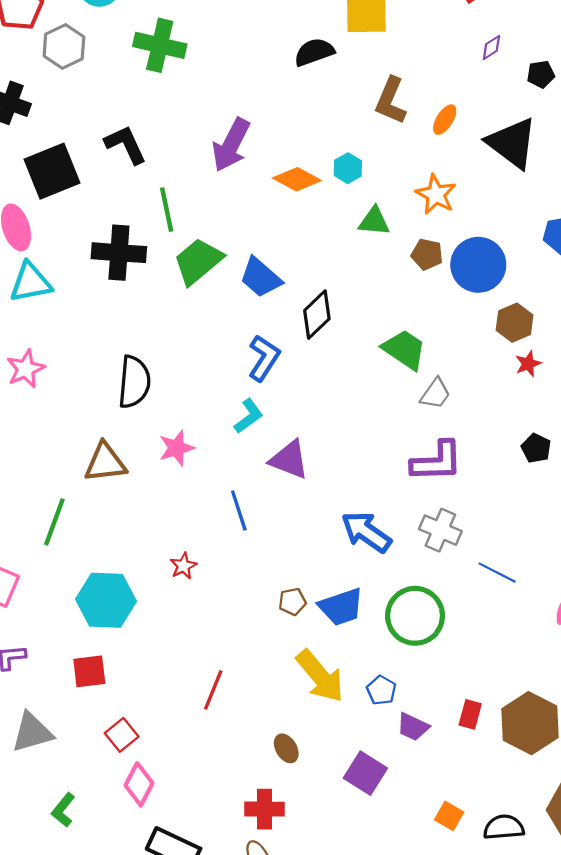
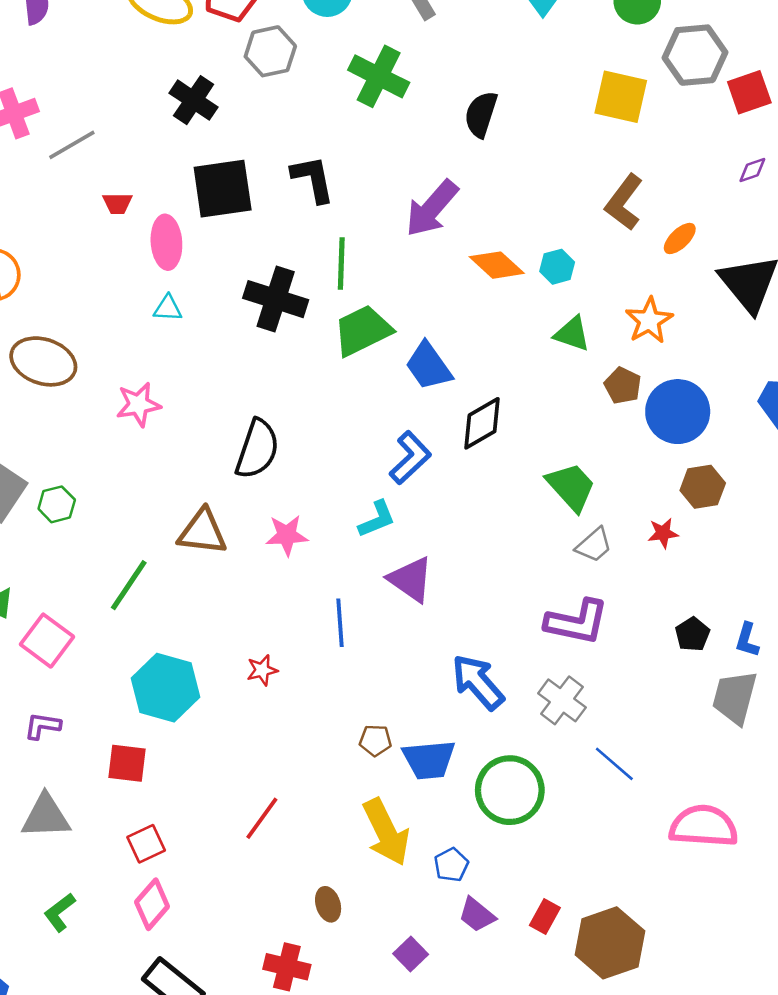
black semicircle: (314, 52) -> (481, 114), moved, turned -66
cyan triangle: (31, 282) -> (168, 308), size x0.6
red star: (528, 364) -> (663, 533), moved
purple square: (365, 773) -> (411, 954), size x0.7

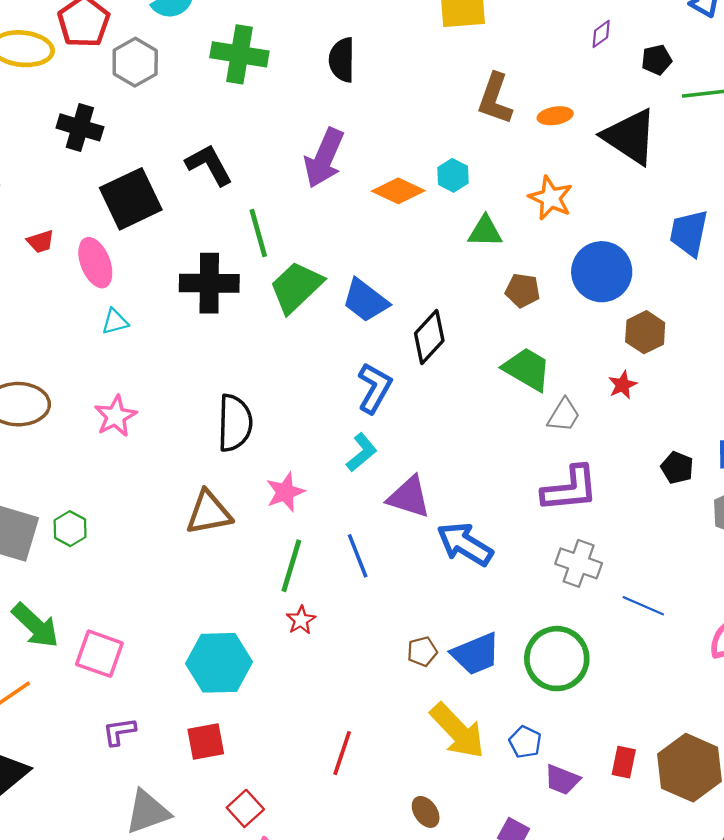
orange ellipse: (680, 238) -> (555, 116), turned 52
brown pentagon: (623, 386) -> (523, 290), moved
green line: (129, 585) -> (291, 566), moved
blue arrow: (478, 682) -> (465, 544), moved

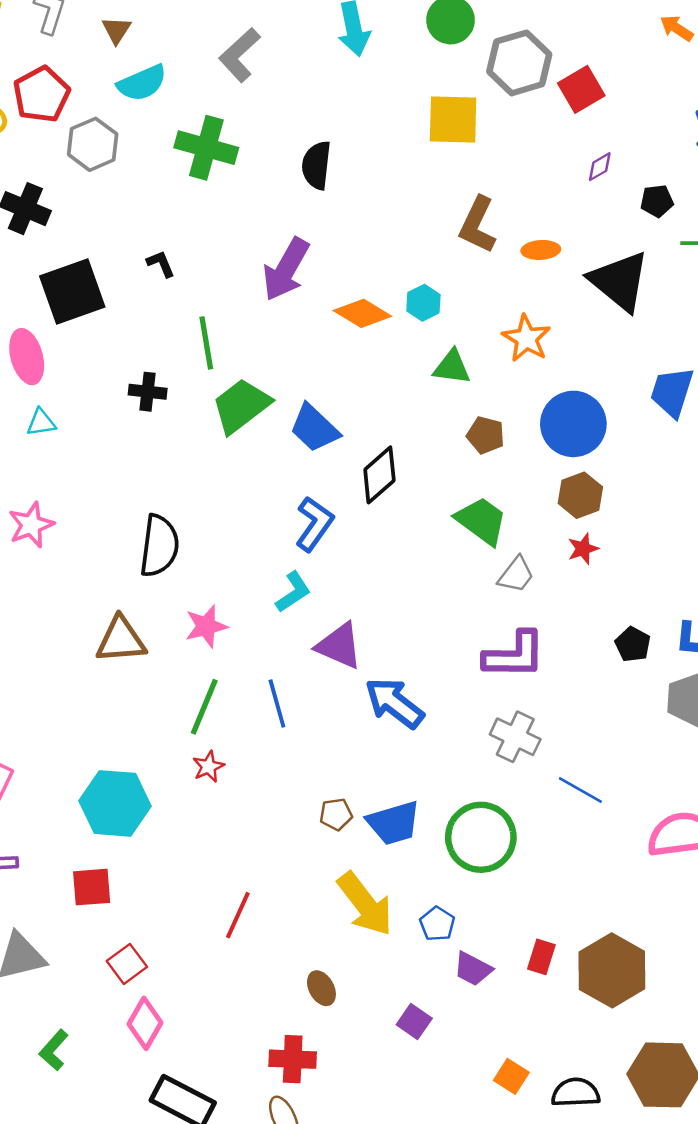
black L-shape: (209, 165) -> (161, 264), size x0.6
black cross: (209, 283) -> (148, 392), size x0.6
brown hexagon: (645, 332) -> (580, 495), moved

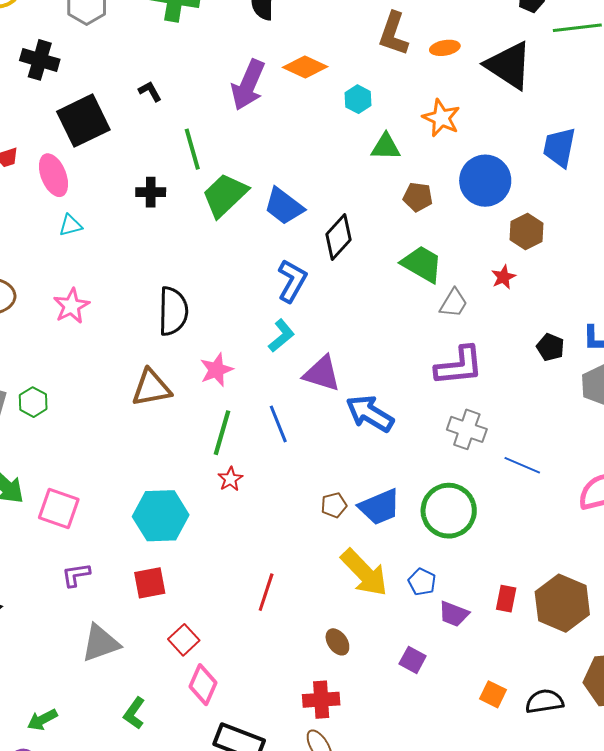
orange diamond: (362, 313) -> (305, 67), moved
brown hexagon: (580, 495) -> (527, 231), moved

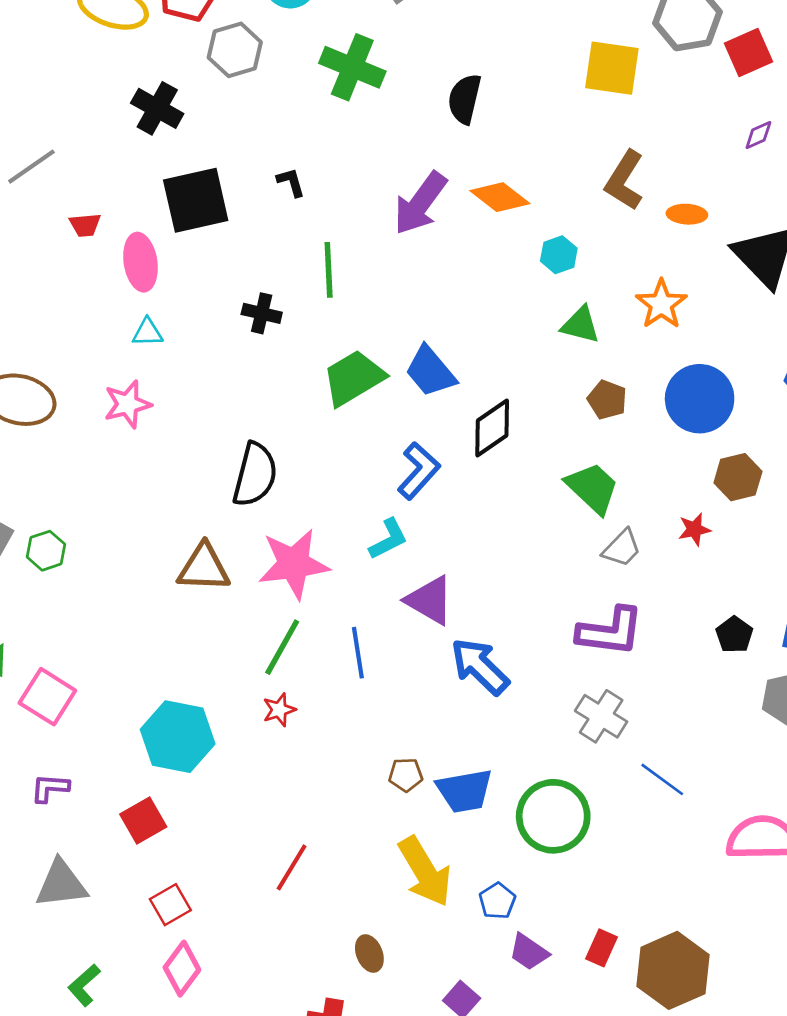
green trapezoid: (225, 195) -> (354, 378), moved
pink star: (71, 306) -> (128, 404), moved
pink star: (216, 370) -> (294, 564), size x1.6
red square: (150, 583) -> (143, 820), turned -32

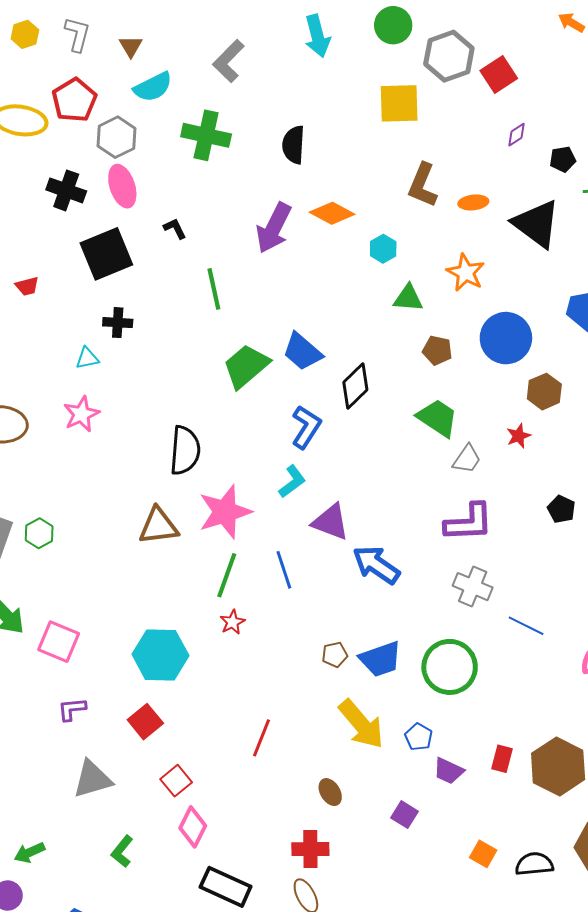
pink ellipse: (141, 262) -> (122, 186), moved
black cross: (262, 313) -> (118, 323), moved

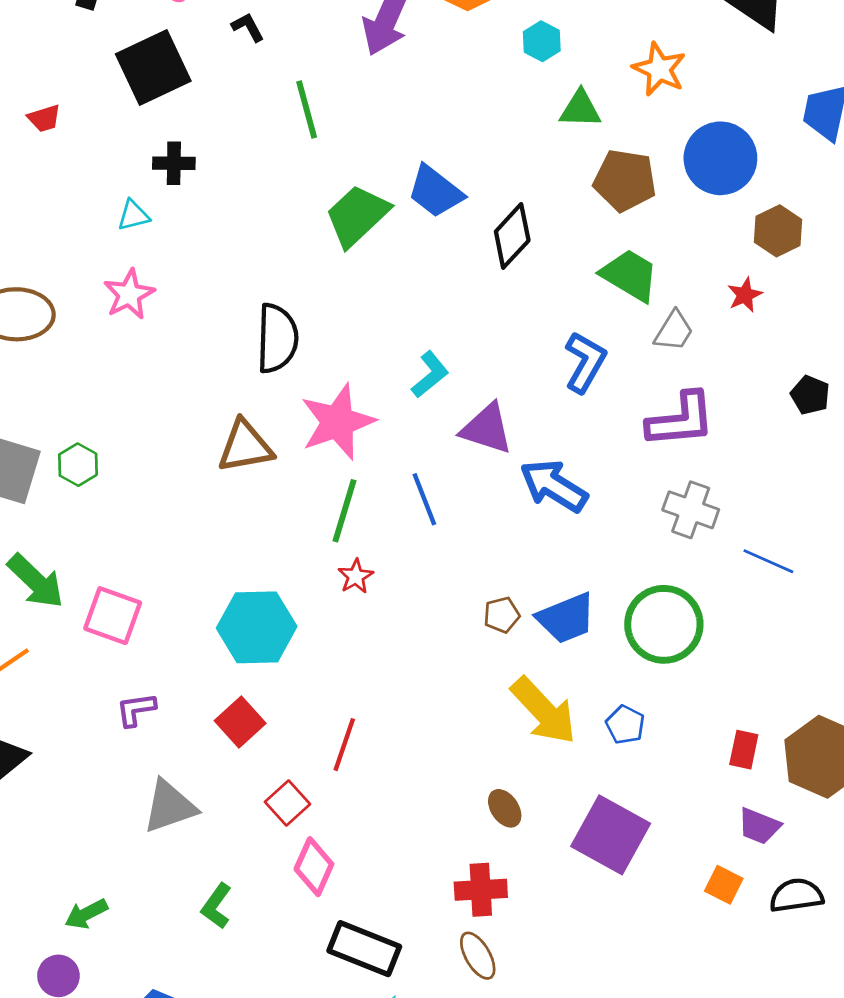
brown pentagon: (437, 350) -> (625, 180), size x1.5
blue L-shape: (306, 427) -> (585, 362), moved
red line: (262, 738) -> (344, 745), moved
purple trapezoid: (449, 771) -> (759, 826), moved
purple square: (405, 815) -> (611, 835), size x2.0

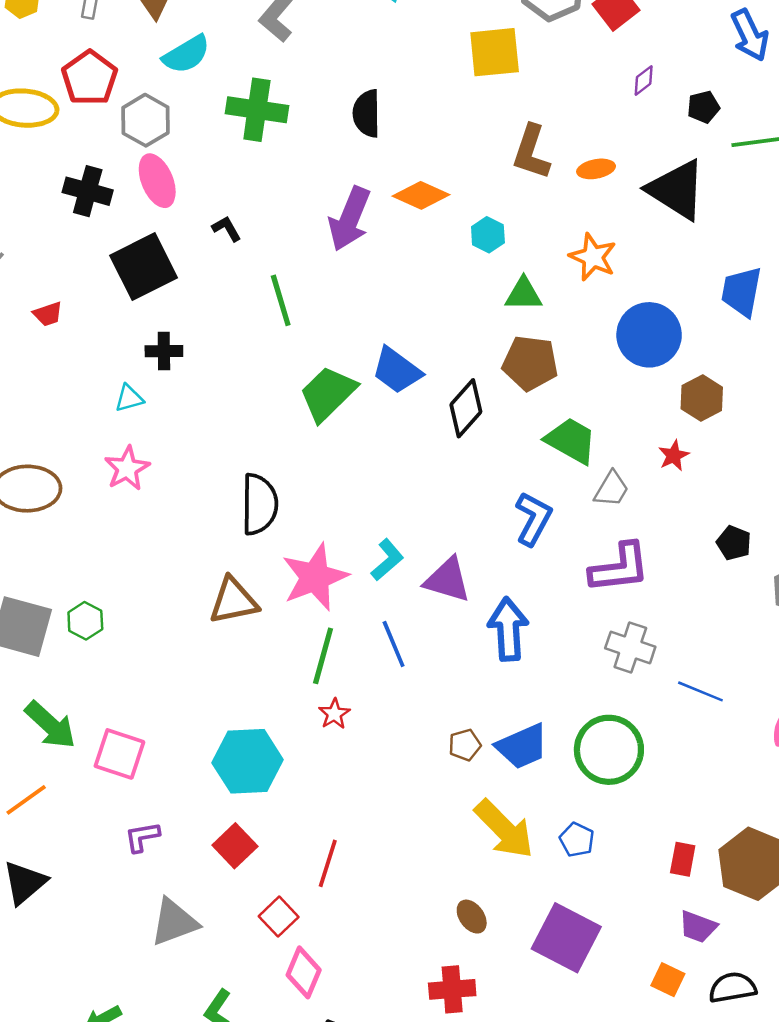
brown pentagon: (625, 180) -> (530, 363), moved
cyan L-shape: (430, 375) -> (387, 560), moved
blue arrow: (554, 486) -> (508, 629), turned 56

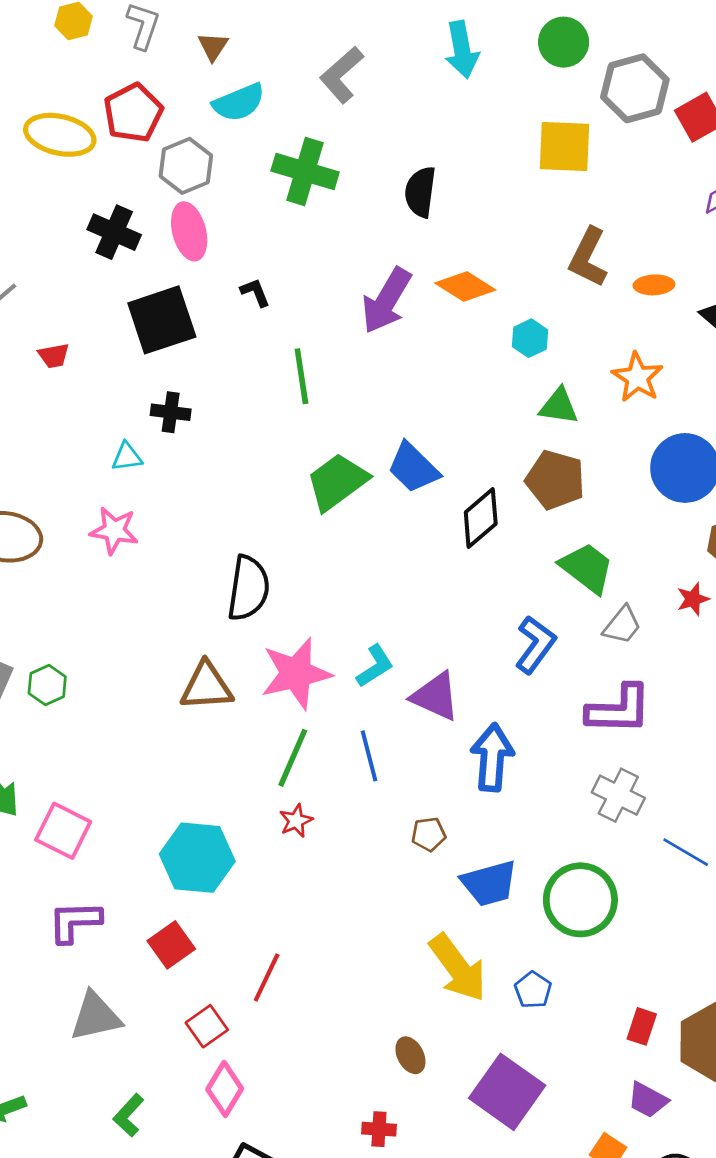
pink star: (127, 468) -> (114, 531), turned 30
brown pentagon: (465, 745) -> (429, 834), moved
purple L-shape: (142, 837) -> (75, 922), size x1.4
red cross: (452, 989) -> (379, 1129), size x0.7

